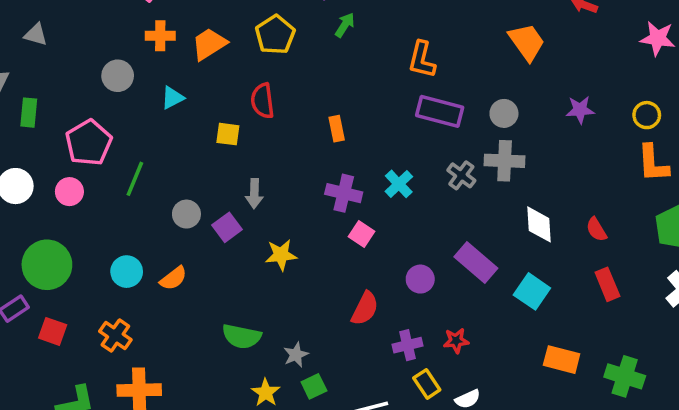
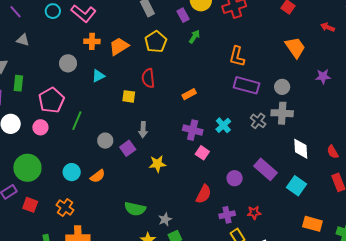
purple star: (580, 110) -> (323, 76), moved
orange rectangle: (337, 129) -> (189, 94), turned 72

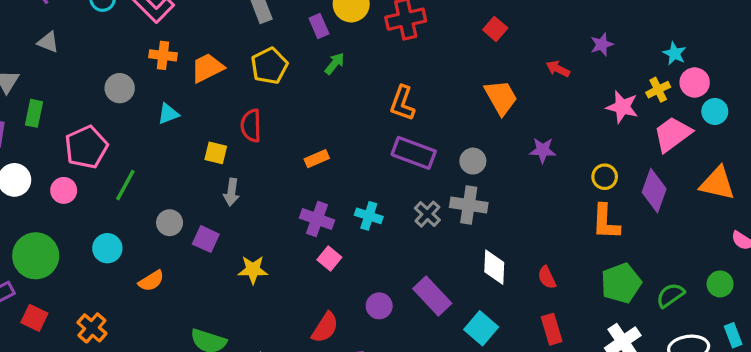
cyan cross: (223, 125) -> (369, 216), turned -35
gray arrow: (143, 130) -> (232, 192), moved
purple square: (128, 148) -> (206, 239), turned -35
cyan circle: (72, 172) -> (107, 248), moved

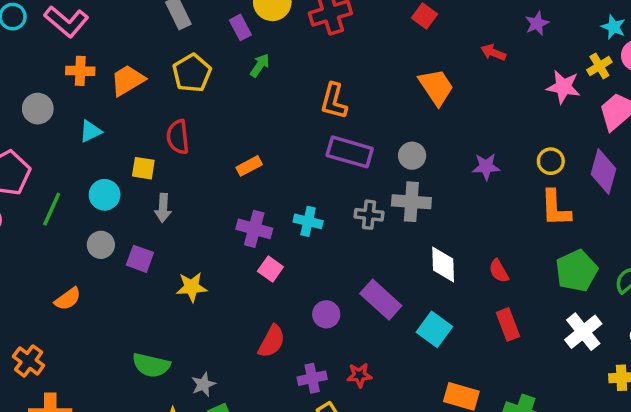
purple star: (543, 150) -> (486, 167), moved
gray cross: (427, 214) -> (369, 215), turned -32
cyan circle: (107, 248) -> (105, 195), moved
orange semicircle: (151, 281) -> (68, 299), moved

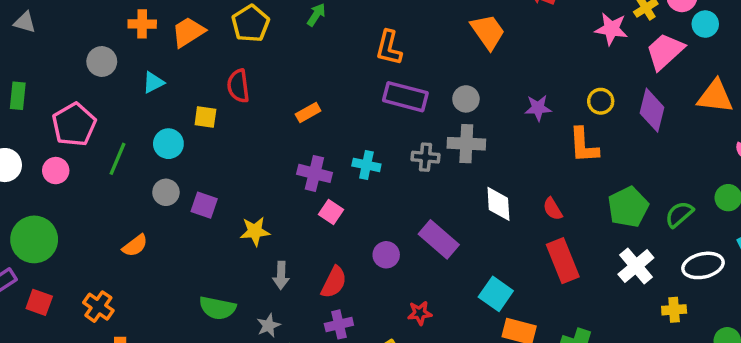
gray arrow: (163, 208) -> (281, 275), moved
orange L-shape: (556, 208) -> (584, 145), moved
red rectangle: (508, 324) -> (563, 261), size x1.4
cyan square: (434, 329) -> (496, 294), moved
purple cross: (312, 378) -> (339, 324), moved

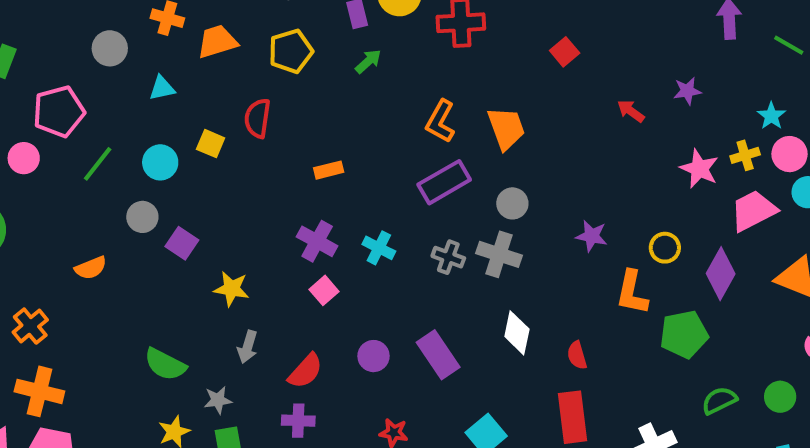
orange trapezoid: (488, 32) -> (506, 128), moved
purple rectangle: (405, 97) -> (444, 182), turned -60
green pentagon: (628, 207) -> (684, 334), moved

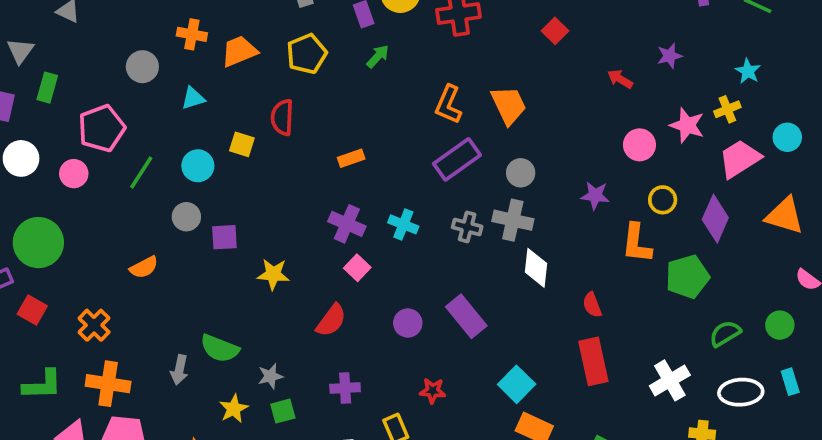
pink circle: (790, 154) -> (639, 145), moved
purple square: (182, 243) -> (224, 237), turned -32
white diamond: (517, 333) -> (536, 268), moved
gray arrow: (248, 347) -> (179, 370), moved
red semicircle: (305, 371) -> (331, 320), moved

